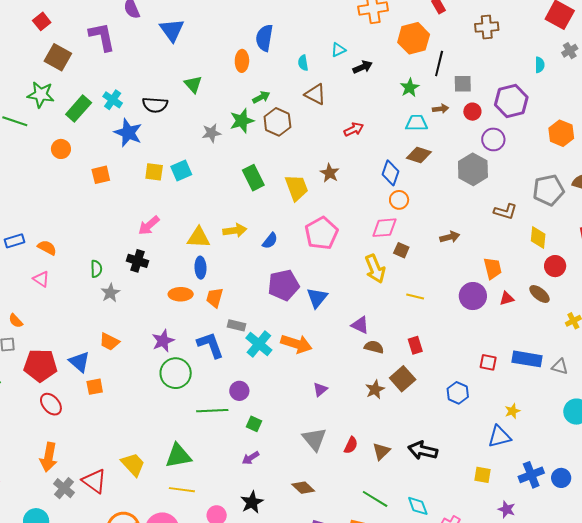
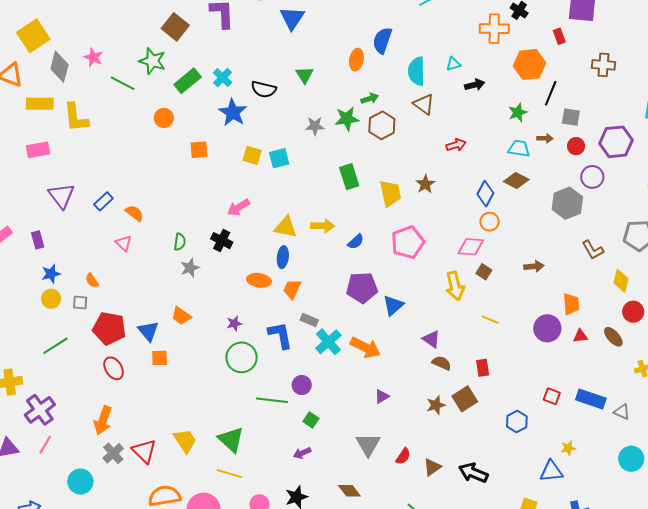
cyan semicircle: (303, 63) -> (417, 71), size x1.8
brown L-shape: (505, 211) -> (593, 250), turned 35
blue rectangle: (15, 241) -> (103, 201), turned -36
purple star: (163, 341) -> (234, 323), size x0.7
green triangle: (178, 456) -> (231, 439), turned 44

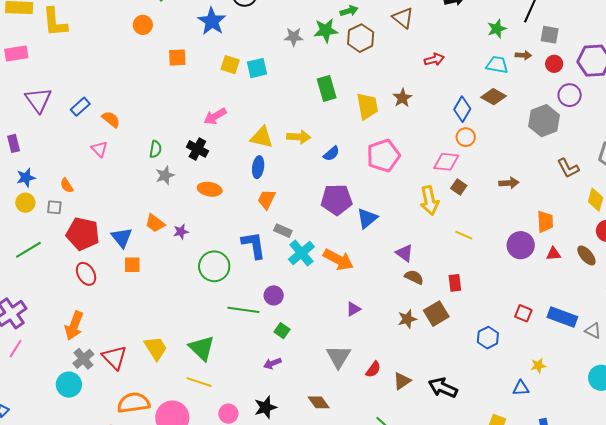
orange ellipse: (259, 280) -> (210, 189), moved
purple star: (234, 323) -> (181, 232), moved
blue triangle: (551, 471) -> (521, 388), size x0.7
cyan circle: (80, 482) -> (69, 385), moved

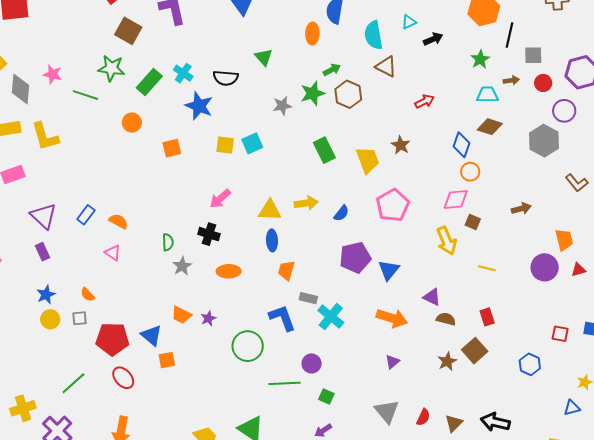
purple rectangle: (14, 143) -> (43, 252), moved
green line: (28, 250) -> (73, 383), moved
orange arrow: (338, 260) -> (392, 318), moved

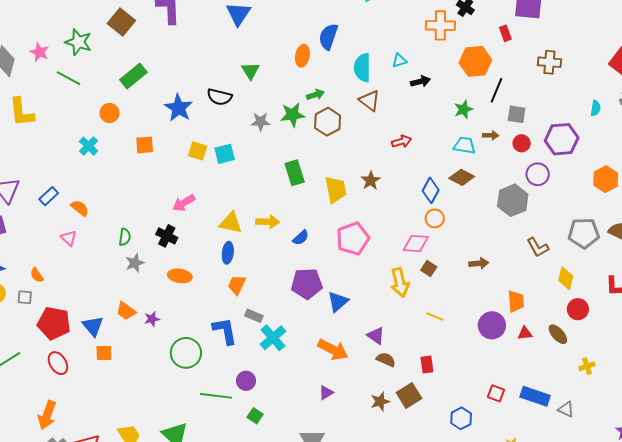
green star: (111, 68) -> (78, 42), moved
cyan cross: (183, 73) -> (89, 146), moved
black semicircle: (226, 78) -> (219, 97), moved

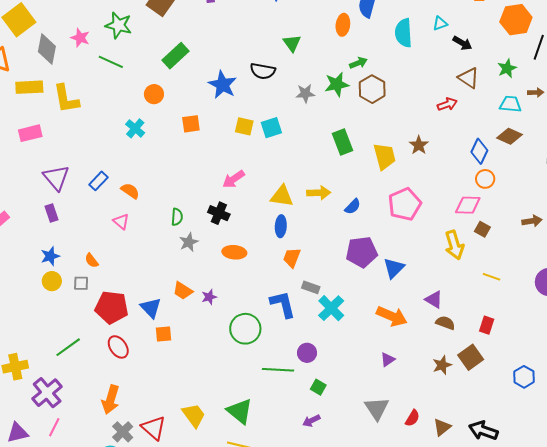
black arrow: (420, 81) -> (462, 43), turned 48
brown triangle: (369, 101) -> (469, 78), moved
red rectangle: (427, 364) -> (487, 325), turned 30

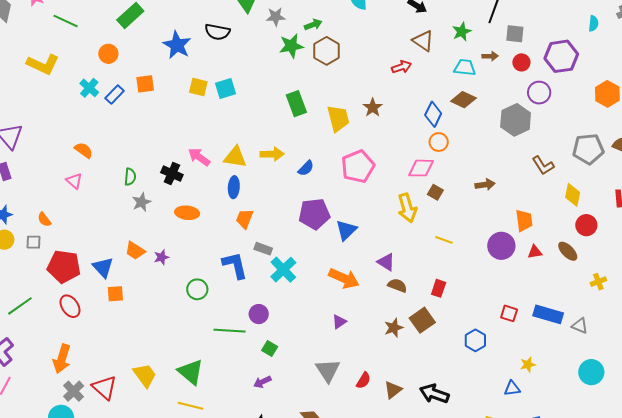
gray star: (305, 93) -> (276, 17), moved
yellow L-shape: (66, 99) -> (43, 64), moved, turned -56
pink arrow: (234, 179) -> (199, 157), moved, turned 70
blue rectangle: (98, 181) -> (115, 94), moved
green circle: (245, 329) -> (197, 289), size x0.7

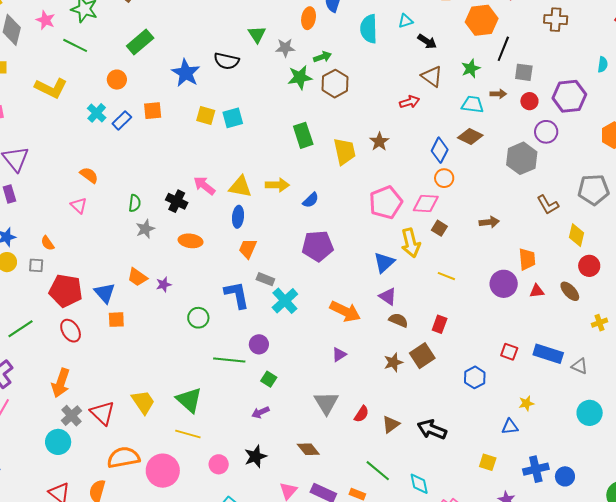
pink pentagon: (358, 166) -> (386, 202), moved
blue triangle: (346, 230) -> (384, 262), moved

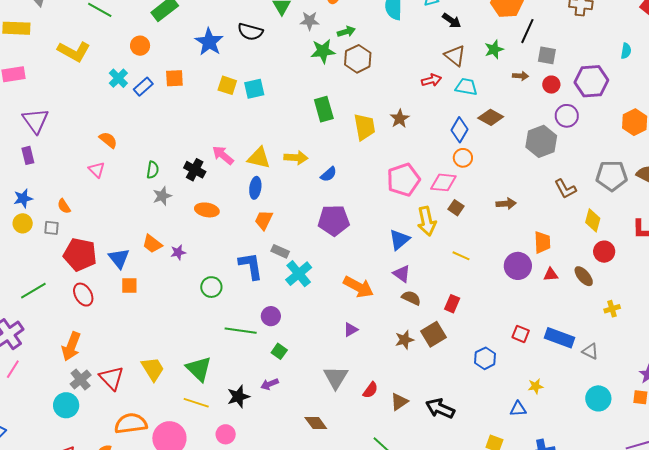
cyan trapezoid: (473, 104) -> (466, 87), moved
black star: (255, 456) -> (238, 397), moved

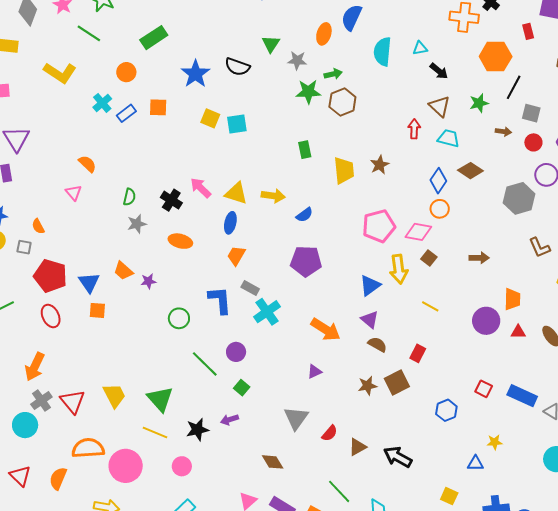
red arrow: (431, 80) -> (414, 129), turned -78
green rectangle: (324, 109) -> (305, 150), size x0.7
green line: (241, 331) -> (205, 364), turned 32

